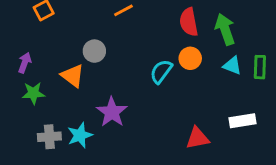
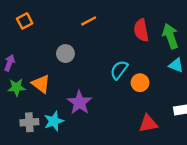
orange circle: (190, 58) -> (140, 83), moved
orange triangle: (73, 76) -> (41, 84), moved

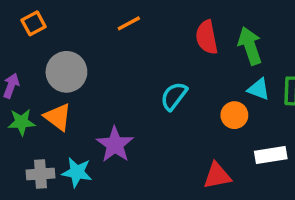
gray circle: (65, 54) -> (66, 72), moved, size x1.5
orange circle: (140, 83) -> (234, 115), moved
cyan star: (54, 121) -> (77, 172), turned 30

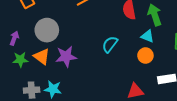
cyan triangle: (259, 89) -> (148, 36), moved
purple star: (115, 145) -> (66, 57), moved, turned 30

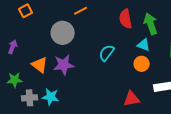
gray circle: (47, 30) -> (63, 33), moved
green star: (20, 60) -> (15, 80), moved

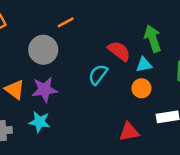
red semicircle: (126, 19) -> (119, 51), moved, turned 138
cyan triangle: (144, 45) -> (144, 65), turned -32
cyan star: (51, 97) -> (40, 122), moved

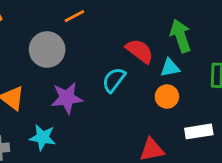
purple star: (45, 90) -> (67, 98), moved

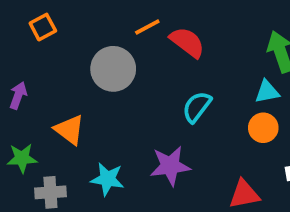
red semicircle: (140, 51) -> (187, 42), moved
purple star: (67, 98) -> (170, 166), moved

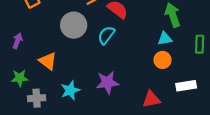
cyan semicircle: (197, 107) -> (106, 35), moved
cyan star: (107, 179) -> (70, 90), turned -30

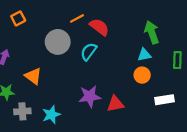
cyan star: (70, 90) -> (51, 115), moved
red triangle: (151, 99) -> (115, 104), moved

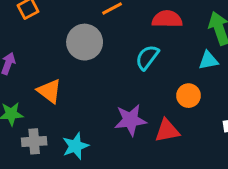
red semicircle: (99, 27) -> (167, 19), moved, turned -36
cyan semicircle: (89, 52) -> (147, 57), moved
orange circle: (142, 75) -> (188, 96), moved

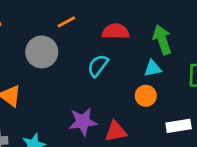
orange circle: (188, 96) -> (146, 96), moved

